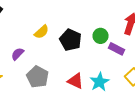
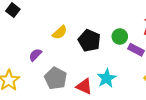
red triangle: (76, 81) -> (84, 86), moved
cyan star: (100, 82) -> (107, 78), moved

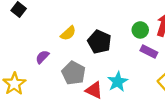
green circle: (120, 37) -> (140, 30), moved
gray pentagon: (56, 78) -> (74, 73), moved

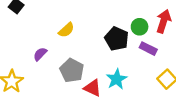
black pentagon: (99, 42) -> (117, 39), moved

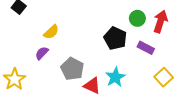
green circle: (140, 27) -> (137, 18), moved
yellow semicircle: (66, 30) -> (51, 32), moved

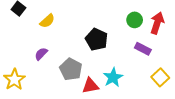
yellow semicircle: (51, 32) -> (47, 21), moved
black pentagon: (115, 38) -> (97, 39), moved
red triangle: (92, 86) -> (90, 86), turned -36

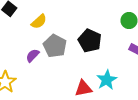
gray pentagon: (71, 69) -> (55, 46), moved

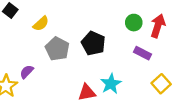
purple semicircle: (33, 55) -> (27, 72), moved

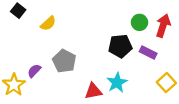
black pentagon: (93, 43) -> (120, 46), moved, turned -30
gray pentagon: (57, 49) -> (64, 61), moved

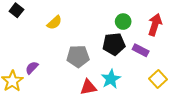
green circle: (140, 22) -> (123, 22), moved
yellow semicircle: (48, 23) -> (54, 23), moved
gray pentagon: (64, 61) -> (78, 56), moved, turned -30

